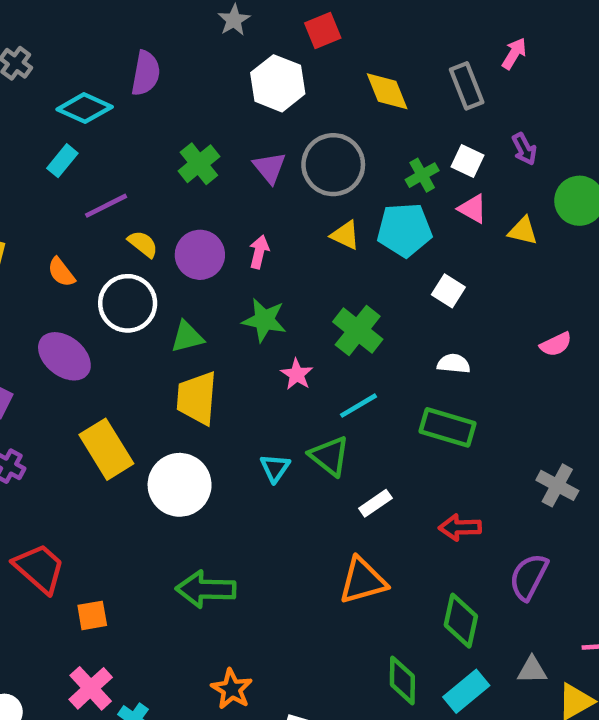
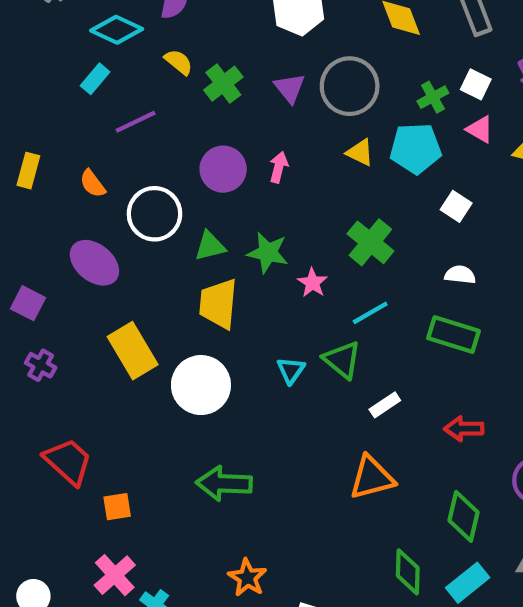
yellow semicircle: (143, 244) -> (179, 62), moved
green star: (264, 320) -> (268, 253), moved

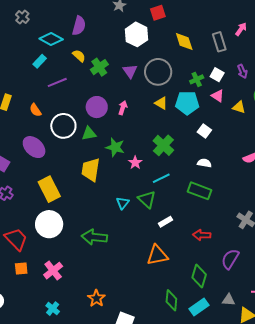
green triangle: (210, 246) -> (89, 134), moved
white circle: (201, 385) -> (49, 224), moved
green arrow: (224, 483) -> (94, 237), moved
orange square: (117, 507) -> (21, 268), moved
pink cross: (115, 575) -> (53, 271), moved

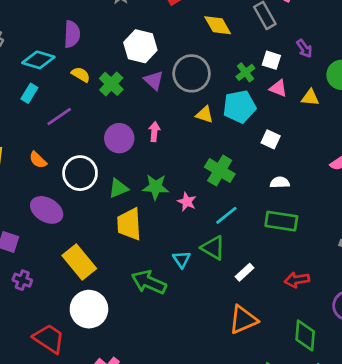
white hexagon: (136, 34) -> (140, 46), moved
green triangle: (89, 134) -> (118, 188), moved
green arrow: (94, 237) -> (149, 282), moved, turned 30

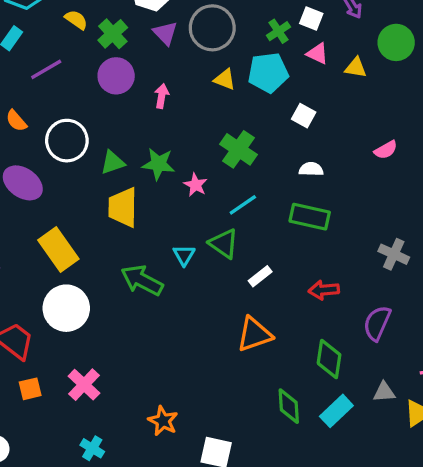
purple circle: (119, 138) -> (116, 76), moved

